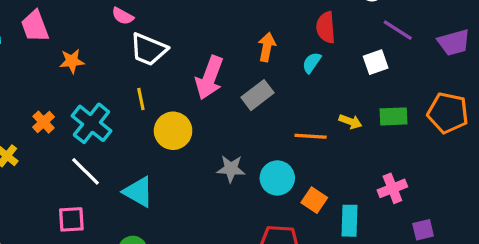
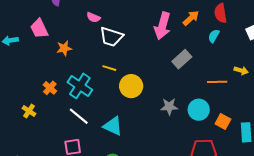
orange arrow: (267, 47) -> (191, 18), moved, turned 42
pink arrow: (209, 78) -> (162, 26), moved
yellow line: (141, 99) -> (109, 68), turned -56

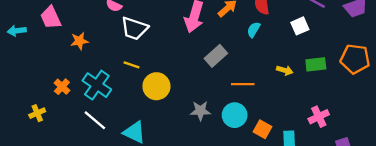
orange line: (217, 82) -> (243, 84), moved
yellow cross: (29, 111) -> (37, 113), turned 32

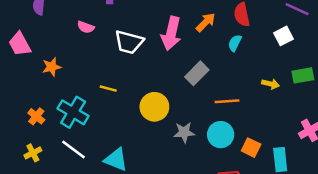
white trapezoid: (134, 28) -> (129, 42), moved
yellow circle: (156, 86) -> (154, 107), moved
yellow cross: (37, 113) -> (33, 153), moved

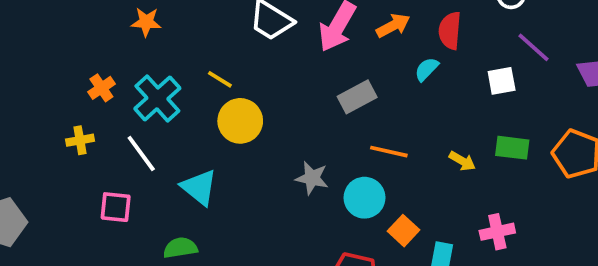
yellow arrow: (271, 84) -> (462, 161), moved
yellow circle: (154, 107) -> (240, 121), moved

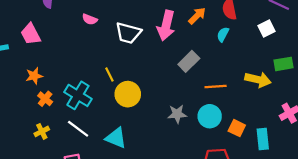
orange star: (146, 22) -> (34, 76), moved
yellow line: (220, 79) -> (109, 74), turned 48
yellow arrow: (462, 161) -> (258, 80), size x1.6

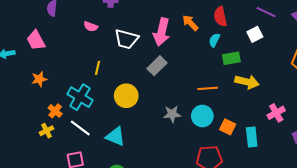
orange arrow: (197, 16) -> (190, 23), turned -90
gray rectangle: (189, 61) -> (157, 66), moved
green rectangle: (284, 64) -> (231, 58), moved
yellow line: (109, 74) -> (98, 68), moved, turned 40
orange cross: (45, 99) -> (55, 111), moved

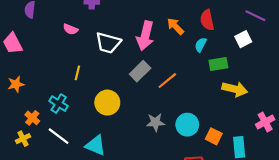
orange line: (208, 88) -> (167, 81), moved, turned -36
cyan cross: (80, 97) -> (59, 104), size x0.7

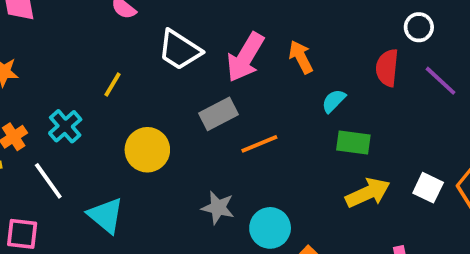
red semicircle: (207, 20) -> (387, 68), moved
white square: (243, 39) -> (428, 188), moved, turned 35
yellow arrow: (235, 89) -> (368, 193), turned -55

